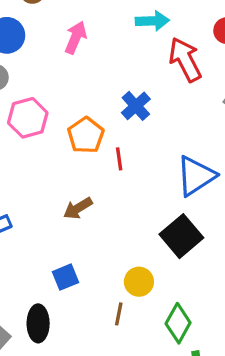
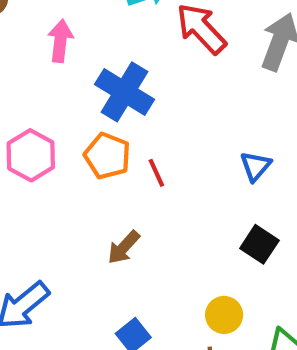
blue cross: (136, 106) -> (125, 92), moved, size x1.5
blue triangle: (196, 176) -> (256, 166), size x0.6
black square: (181, 236) -> (259, 244), size x0.7

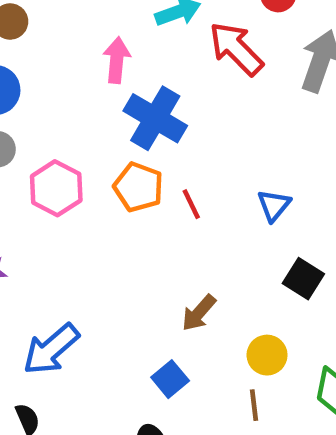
pink arrow: (60, 41) -> (117, 60), moved
blue triangle: (256, 166) -> (274, 205), moved
brown arrow: (124, 247) -> (199, 313), moved

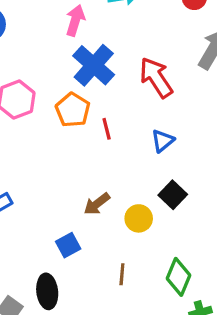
red arrow: (236, 49) -> (156, 78), moved
yellow circle: (267, 355) -> (139, 218), moved

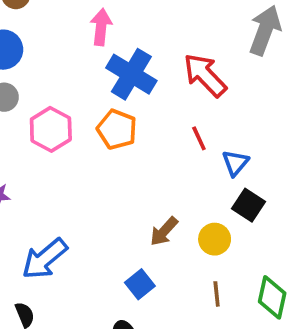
red line: (107, 129) -> (199, 138), moved
blue triangle: (163, 141) -> (235, 163), moved
brown line: (122, 274) -> (217, 294), moved

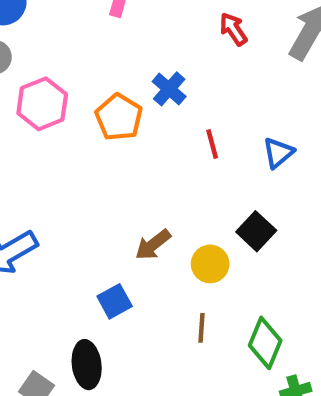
blue cross: (131, 74) -> (169, 89), moved, size x0.6
red arrow: (205, 75) -> (233, 29), moved, size x0.6
blue triangle: (235, 163) -> (278, 153), moved

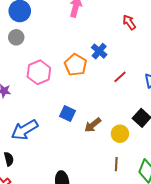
pink hexagon: (42, 104) -> (39, 72), moved
red line: (212, 144) -> (120, 77), turned 64
blue square: (115, 301) -> (68, 113), moved, turned -35

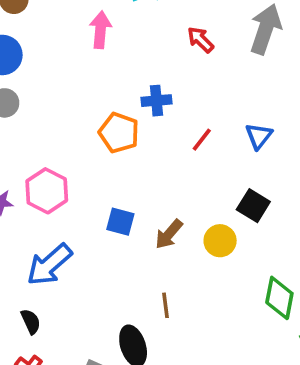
blue cross: (99, 51) -> (156, 101), turned -35
pink hexagon: (39, 72) -> (47, 191), moved
brown line: (116, 164) -> (165, 305), moved

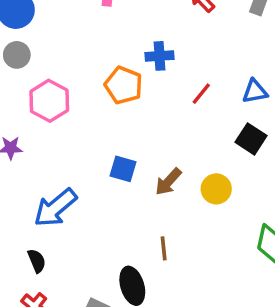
blue triangle: (259, 136) -> (255, 91), turned 40
pink hexagon: (47, 191) -> (49, 101), moved
black square: (253, 206) -> (251, 139), moved

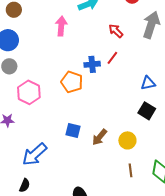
red line: (201, 94) -> (112, 58), moved
brown line: (164, 248) -> (131, 170), moved
black semicircle: (37, 261) -> (25, 185), turned 48

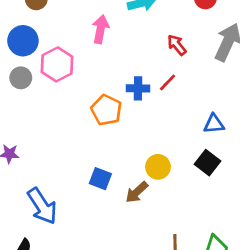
pink hexagon: (29, 92) -> (57, 64), moved
yellow circle: (127, 140) -> (158, 167), moved
blue arrow: (34, 154) -> (42, 206), turned -88

